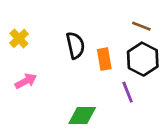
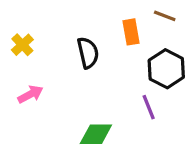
brown line: (141, 26) -> (165, 16), moved
orange rectangle: (104, 59) -> (131, 32), moved

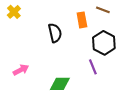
yellow cross: (22, 45) -> (14, 12), moved
pink arrow: (30, 94) -> (21, 70), moved

